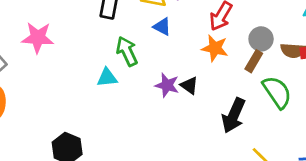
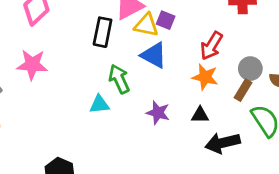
blue triangle: (162, 27) -> (154, 55), size x1.5
black triangle: (189, 86) -> (200, 115), moved, turned -36
black arrow: (234, 115) -> (223, 143), turned 52

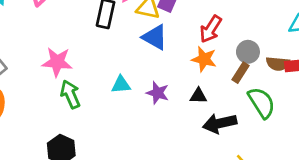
pink star: (32, 65) -> (57, 62), moved
green arrow: (119, 79) -> (70, 94), moved
cyan triangle: (99, 104) -> (121, 85), moved

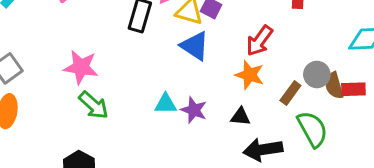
gray circle: (248, 52) -> (317, 74), moved
brown semicircle: (278, 64) -> (334, 86), turned 65
cyan triangle: (121, 85) -> (166, 104), moved
green arrow: (70, 94) -> (94, 105), turned 152

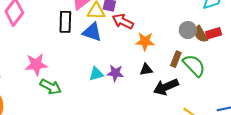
red arrow: (259, 41) -> (123, 21), moved, turned 95
blue triangle: (195, 46) -> (92, 32), moved
brown rectangle: (290, 93) -> (176, 59), moved

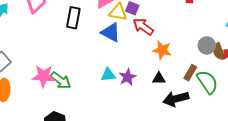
black rectangle: (65, 22) -> (73, 18), moved
pink star: (36, 65) -> (43, 76), moved
purple star: (115, 73) -> (127, 77), turned 30

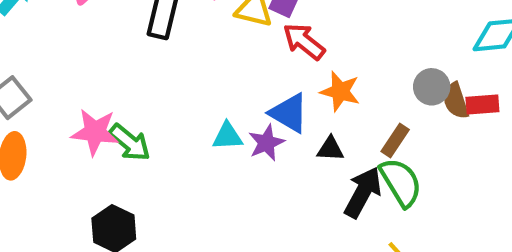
blue triangle: (111, 32) -> (289, 113), moved
green semicircle: (207, 82) -> (401, 182), moved
black arrow: (176, 99) -> (363, 192), turned 130

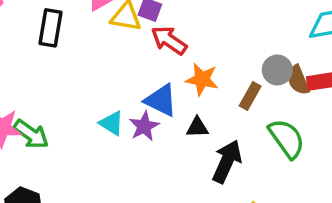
cyan triangle: (227, 136) -> (112, 123), turned 40
brown rectangle: (395, 140) -> (250, 96), moved
green semicircle: (401, 182) -> (287, 138), moved

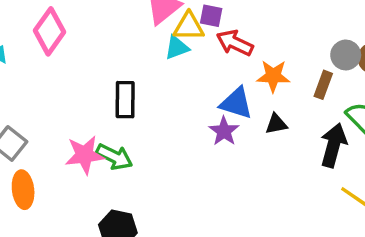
black rectangle: (51, 28) -> (125, 100), moved
cyan triangle: (112, 123) -> (177, 48), moved, turned -44
black arrow: (227, 161) -> (333, 145), moved

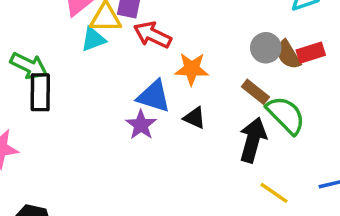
brown rectangle: (323, 85) -> (255, 92), moved, turned -72
black triangle: (276, 124) -> (194, 118), turned 35
green arrow: (114, 157) -> (29, 66), moved

